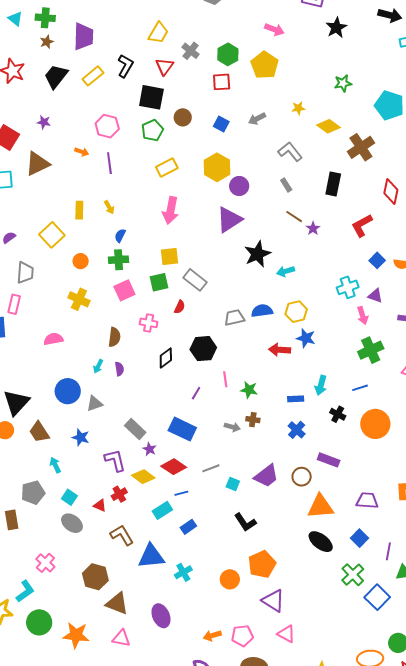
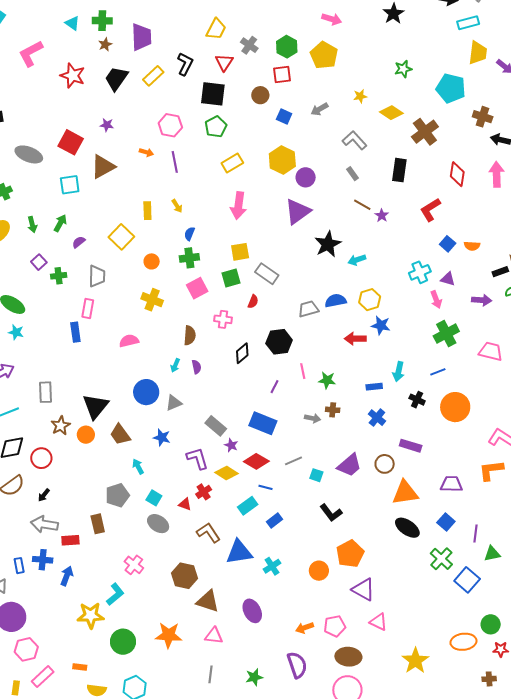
brown circle: (183, 117) -> (260, 95), moved
blue line: (181, 493) -> (266, 487), turned 32
green circle: (39, 622) -> (123, 642), moved

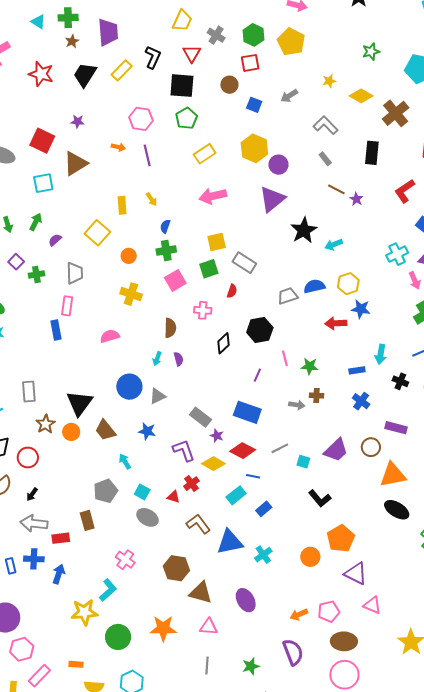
pink arrow: (238, 206) -> (213, 196), turned 72

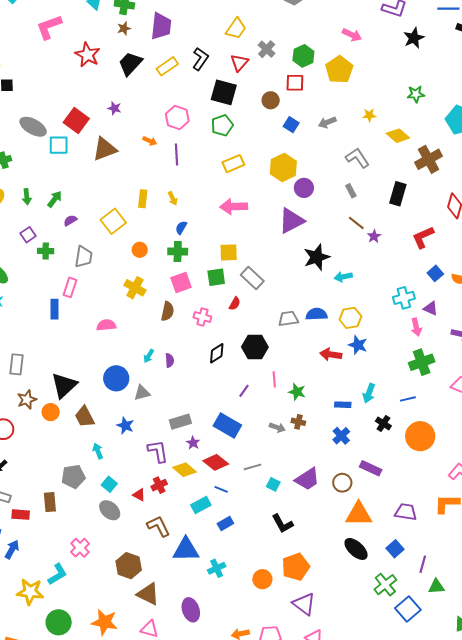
cyan square: (43, 183) -> (59, 145), moved
brown semicircle: (170, 328) -> (168, 311), moved
gray rectangle: (201, 417) -> (180, 422), turned -65

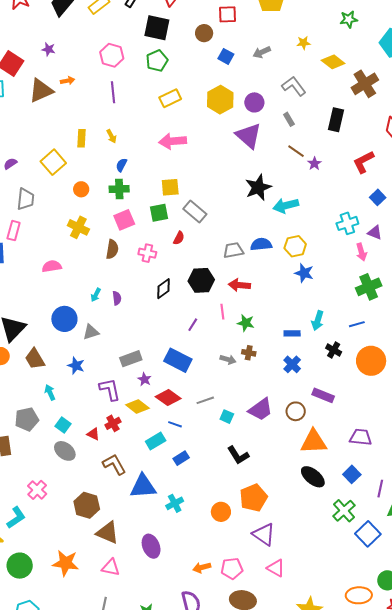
orange arrow: (150, 141) -> (68, 81), moved, turned -32
purple circle: (304, 188) -> (254, 102), moved
purple triangle: (291, 221) -> (248, 136), moved, turned -48
cyan arrow: (343, 277) -> (286, 206), size x1.4
red arrow: (331, 354) -> (239, 285), moved

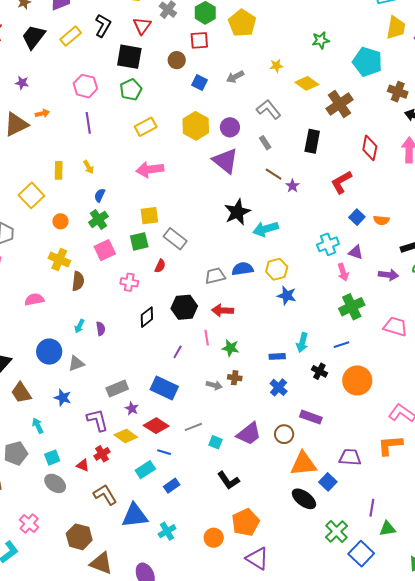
green cross: (119, 189) -> (98, 219), turned -30
brown semicircle: (112, 249) -> (78, 281), moved
cyan square: (63, 425) -> (52, 458), turned 35
blue square: (352, 474) -> (328, 482), moved

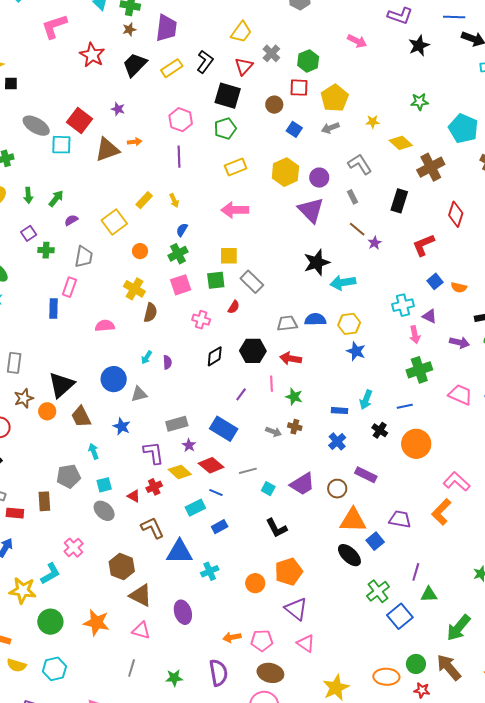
yellow pentagon: (242, 23) -> (335, 98), moved
yellow rectangle: (59, 170) -> (144, 200), turned 36
orange L-shape: (390, 445) -> (441, 512), turned -48

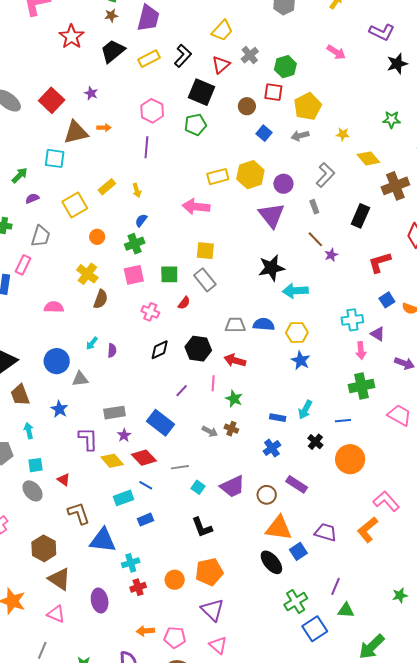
cyan square: (61, 145) -> (55, 158), moved
gray L-shape: (360, 164) -> (325, 175), turned 70
yellow rectangle: (236, 167) -> (218, 177), moved
yellow square: (229, 256) -> (205, 251), moved
red cross: (154, 487) -> (138, 587), moved

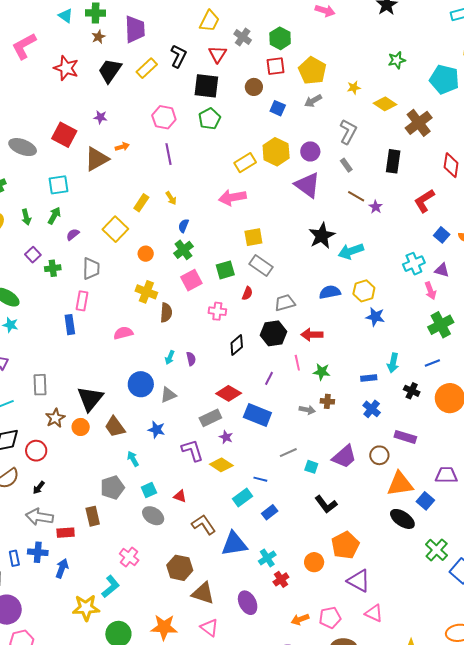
cyan square: (55, 158) -> (58, 185), moved
gray trapezoid: (235, 325) -> (285, 303), moved
red diamond: (144, 458) -> (229, 393), moved
pink triangle: (56, 614) -> (209, 628), turned 30

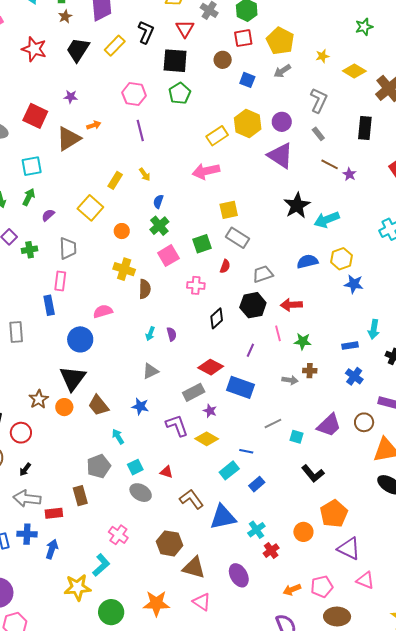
blue circle: (141, 384) -> (80, 339), moved
gray rectangle: (40, 385) -> (16, 332), moved

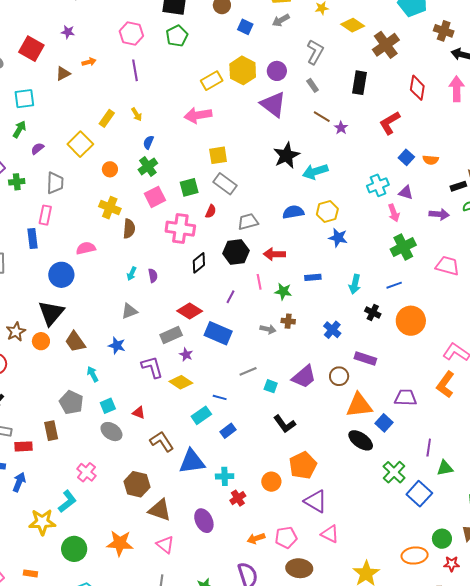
brown triangle: (69, 139) -> (63, 74), size x0.6
pink cross: (196, 285) -> (180, 229), size x1.6
blue rectangle: (350, 346) -> (313, 277), moved
gray pentagon: (99, 466) -> (71, 402), turned -30
cyan cross: (256, 530) -> (225, 476), turned 30

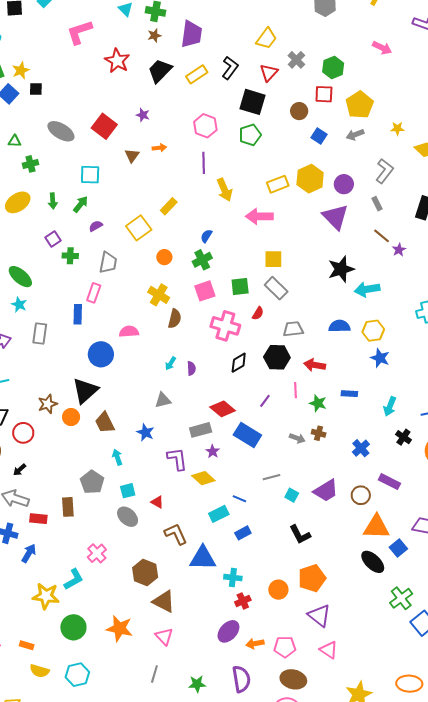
brown triangle: (63, 74) -> (132, 156), turned -35
yellow arrow: (137, 114) -> (224, 190), moved, size x1.6
purple ellipse: (204, 521) -> (228, 631), moved, turned 60

